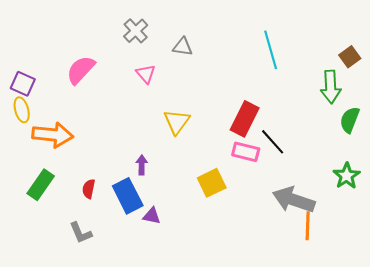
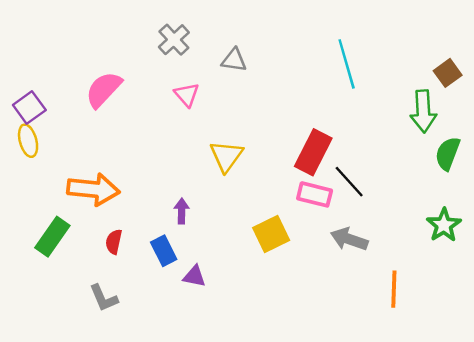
purple square: (23, 84) -> (29, 107), turned 30
orange arrow: (53, 135) -> (93, 189), moved
blue rectangle: (128, 196) -> (164, 251), size x0.7
gray arrow: (294, 200) -> (349, 239), moved, size x0.7

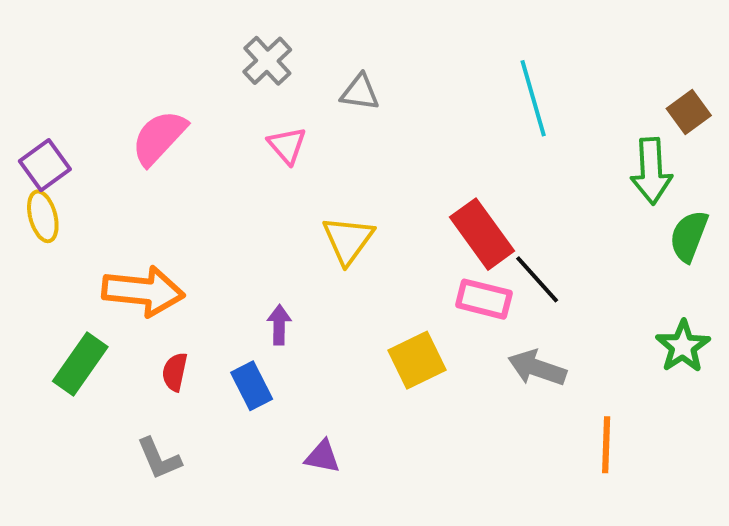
red rectangle: (313, 152) -> (482, 234), turned -63
purple triangle: (194, 276) -> (322, 457), moved

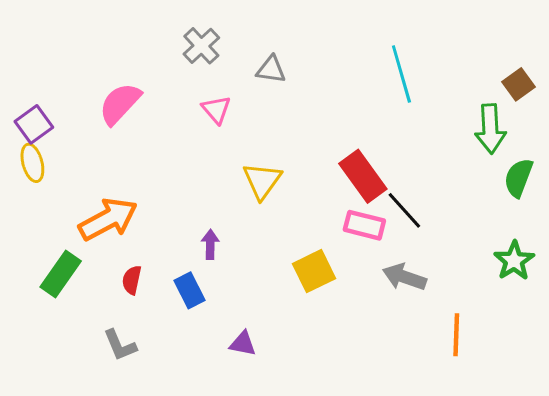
orange arrow: (143, 291) -> (108, 219), turned -34

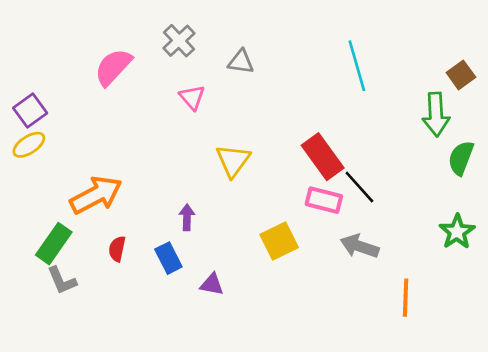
pink semicircle: (120, 104) -> (113, 67), moved
yellow ellipse: (32, 163) -> (29, 145), turned 72
purple triangle: (243, 344) -> (212, 284), moved
gray L-shape: (120, 345) -> (62, 280), moved

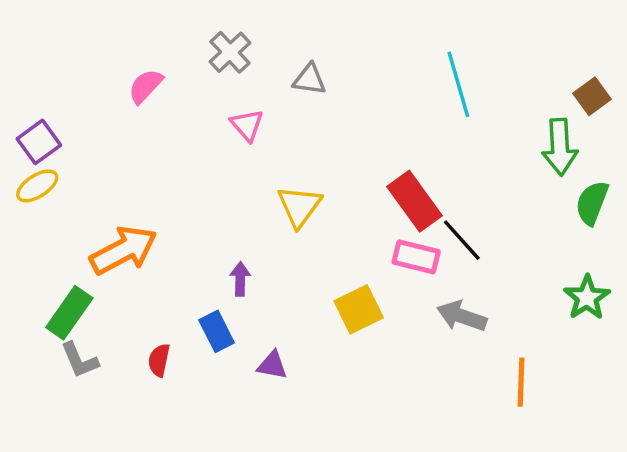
pink semicircle: (113, 67) -> (145, 86), size x0.7
red semicircle: (117, 249) -> (159, 360), moved

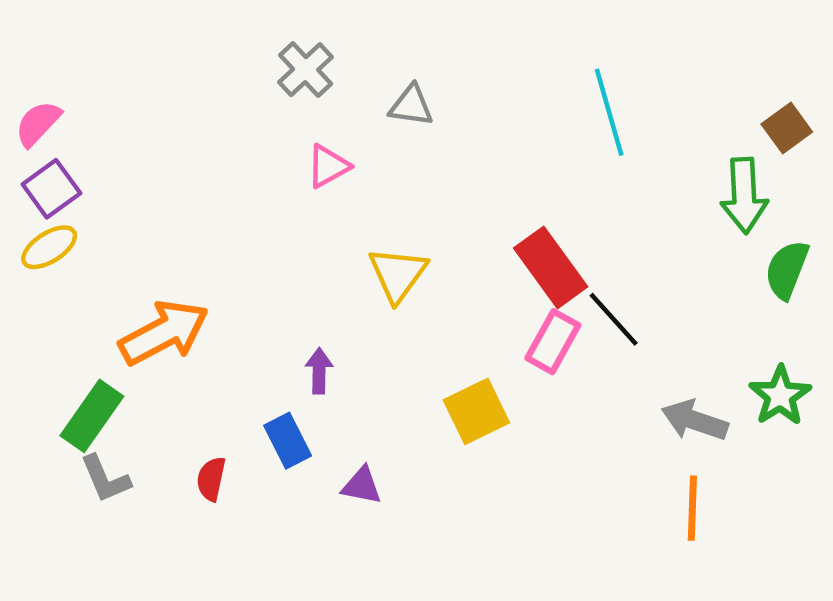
pink semicircle: (145, 86) -> (38, 124), moved
pink triangle: (247, 125) -> (328, 166), turned 42
pink rectangle: (416, 257) -> (553, 342), turned -75
gray arrow: (462, 316) -> (695, 420), moved

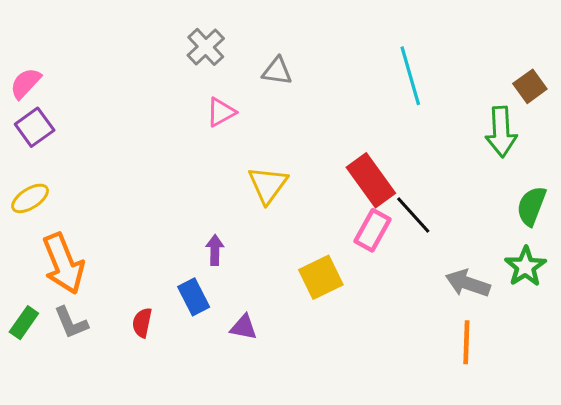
yellow ellipse: (49, 247) -> (30, 198), moved
green semicircle: (787, 270) -> (531, 206), moved
orange arrow: (164, 333) -> (63, 264), moved, turned 96
green rectangle: (92, 416) -> (24, 323), moved, size x0.7

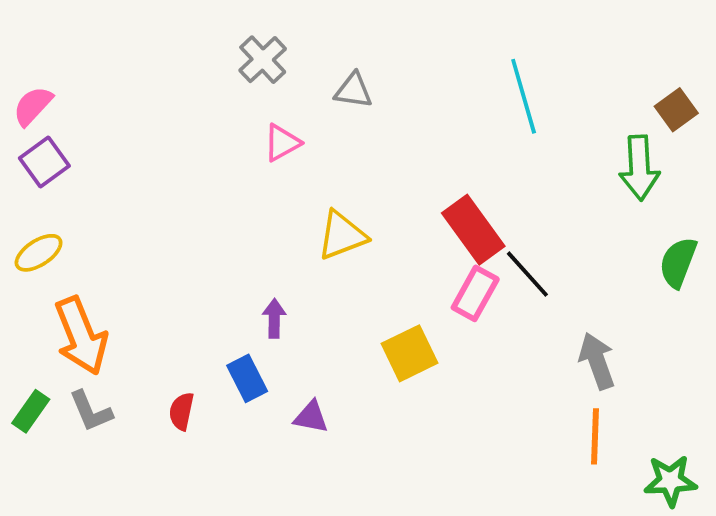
yellow triangle: (268, 185) -> (342, 235), turned 33
green star: (525, 267) -> (670, 481), moved, turned 30
gray arrow: (468, 283) -> (597, 361), turned 51

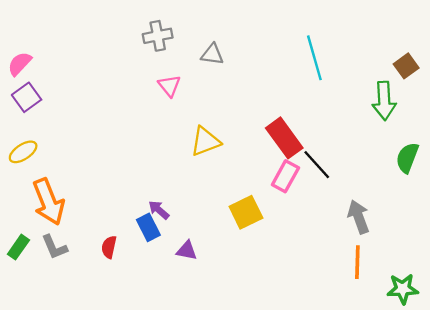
gray cross: (263, 60) -> (158, 36), turned 32
pink triangle: (282, 143) -> (169, 86), turned -40
purple arrow: (274, 318) -> (159, 210), moved, turned -50

